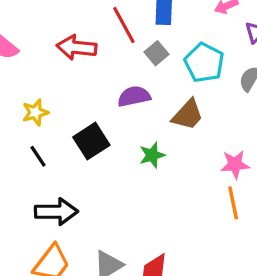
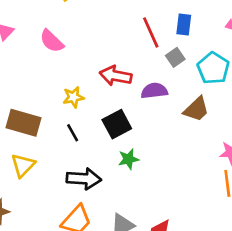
red arrow: (77, 47) -> (116, 76), moved
green star: (152, 155) -> (128, 159), moved

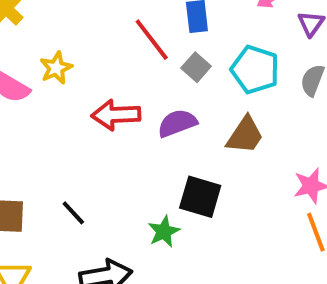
yellow star: (73, 97) -> (56, 68), moved
black square: (117, 124) -> (200, 197), moved, turned -32

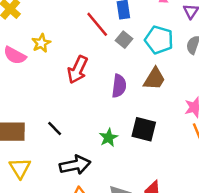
red arrow: (116, 115) -> (78, 70), turned -60
purple semicircle: (177, 123) -> (119, 86), moved, turned 120
black square: (200, 197) -> (144, 129), moved

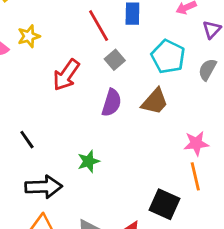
gray square: (124, 40) -> (115, 60), moved
black square: (144, 129) -> (164, 204), moved

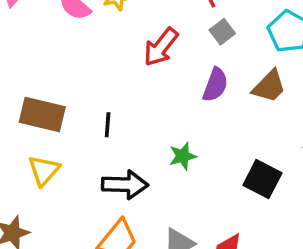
black line: (27, 140) -> (108, 125), turned 36
black square: (164, 204) -> (262, 179), moved

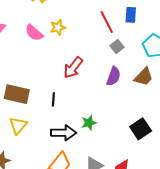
red arrow: (161, 47) -> (73, 68), moved
green star: (183, 156) -> (89, 123), moved
black square: (262, 179) -> (141, 129), turned 30

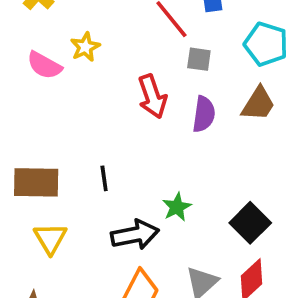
gray square: (117, 46) -> (199, 59), turned -32
red arrow: (73, 68) -> (152, 96), moved, turned -45
black square: (141, 129) -> (250, 223), moved

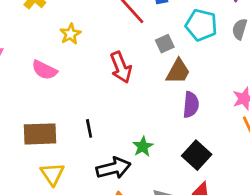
gray square: (199, 59) -> (165, 44), moved, turned -30
pink semicircle: (44, 65) -> (44, 70), moved
brown trapezoid: (258, 104) -> (178, 71), moved
purple semicircle: (204, 114) -> (191, 105), moved

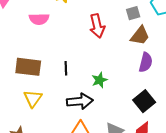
pink semicircle: (44, 70) -> (39, 19), turned -36
green star: (143, 146) -> (99, 80), moved

